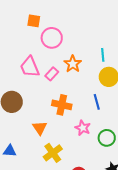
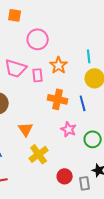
orange square: (34, 21) -> (15, 15), moved
pink trapezoid: (30, 67) -> (16, 68), turned -50
pink rectangle: (52, 74) -> (38, 75), turned -48
orange cross: (62, 105) -> (58, 99), moved

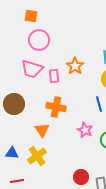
pink circle: (38, 39) -> (39, 40), moved
orange cross: (58, 99) -> (56, 107), moved
yellow cross: (39, 154) -> (37, 156), moved

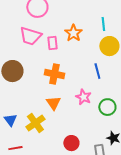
orange triangle: (42, 130) -> (53, 103), moved
blue triangle: (12, 153) -> (10, 120), turned 48
red circle: (81, 177) -> (71, 143), moved

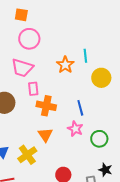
cyan line: (103, 24) -> (85, 56), moved
pink rectangle: (52, 43) -> (33, 89), moved
blue line: (97, 71) -> (80, 108), moved

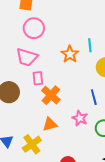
orange cross: (46, 106) -> (51, 95), turned 30
blue line: (80, 108) -> (94, 97), moved
orange triangle: (45, 135) -> (50, 124), turned 49

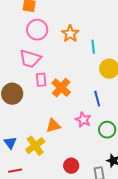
orange star: (70, 54) -> (70, 34), moved
orange cross: (51, 95) -> (61, 88), moved

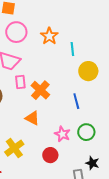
pink star: (83, 120) -> (62, 134), moved
orange triangle: (53, 126) -> (32, 118), moved, turned 42
red circle: (71, 166) -> (50, 155), moved

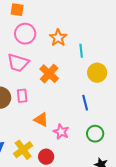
pink rectangle: (20, 82) -> (22, 96), moved
orange cross: (40, 90) -> (49, 74), moved
pink star: (62, 134) -> (61, 132), moved
red circle: (50, 155) -> (46, 157), moved

